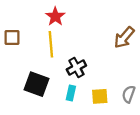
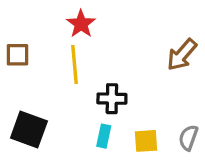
black cross: (76, 67) -> (112, 99), turned 30
black square: (36, 84) -> (29, 130), moved

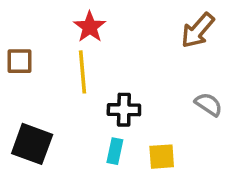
brown arrow: (182, 55) -> (198, 30), moved
gray semicircle: (188, 138) -> (209, 104), moved, turned 105

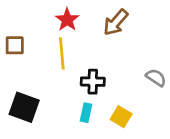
brown arrow: (198, 30) -> (116, 22), moved
yellow square: (162, 157) -> (121, 117), turned 35

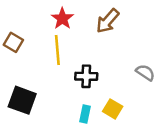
brown square: (15, 45) -> (13, 42), turned 30
cyan rectangle: (86, 113) -> (85, 114), moved

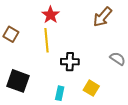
brown arrow: (108, 21) -> (102, 17), moved
cyan rectangle: (85, 114) -> (60, 93), moved

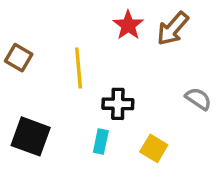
red star: (51, 15) -> (128, 25), moved
cyan rectangle: (60, 93) -> (101, 142), moved

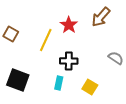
red star: (128, 25) -> (69, 25), moved
yellow line: (79, 68) -> (46, 40), turned 30

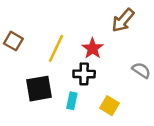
red star: (69, 25) -> (93, 48), moved
black square: (18, 80) -> (39, 89), moved, turned -30

